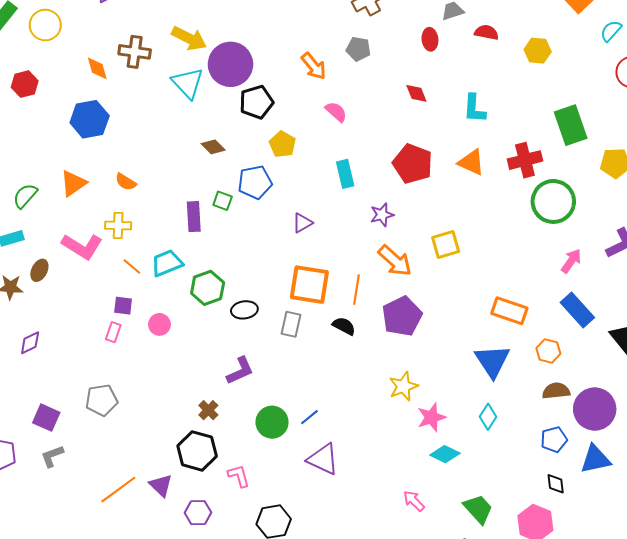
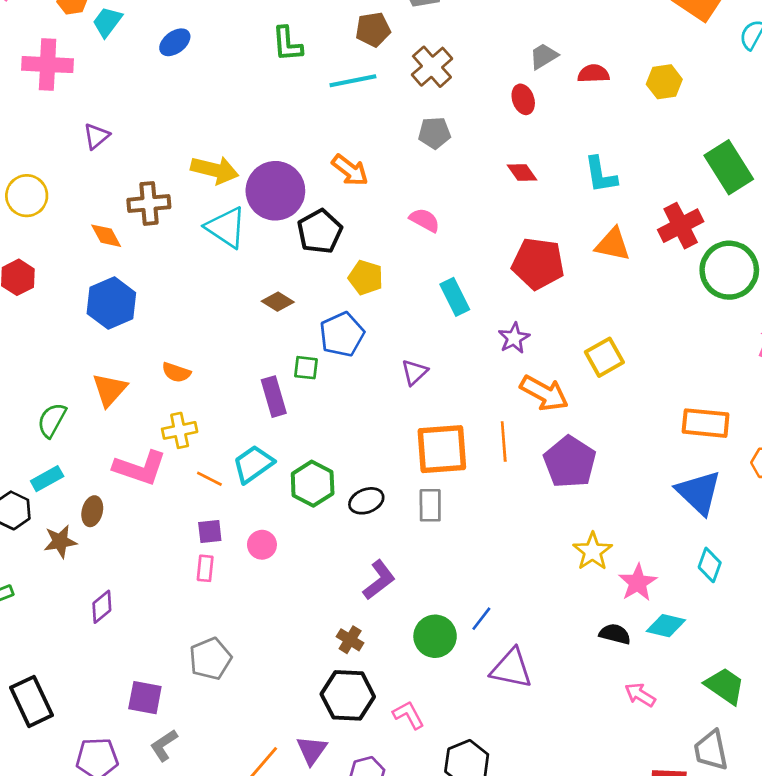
orange arrow: (314, 66) -> (350, 170), moved
black semicircle: (344, 326) -> (615, 634), moved
purple triangle: (161, 485) -> (312, 750), turned 35

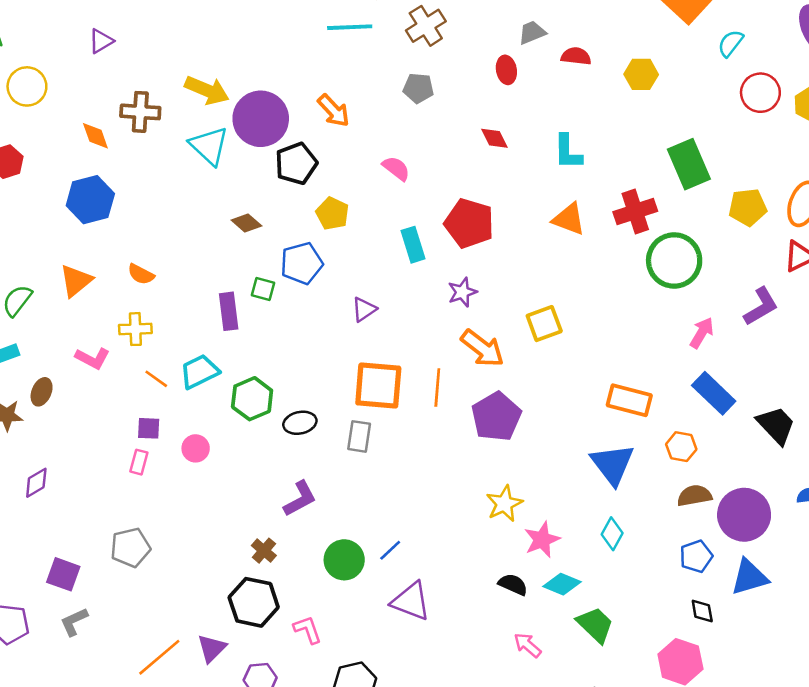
red pentagon: (538, 264) -> (469, 223), moved
pink L-shape: (140, 468) -> (93, 358), size x0.7
green trapezoid: (725, 686) -> (595, 625), moved

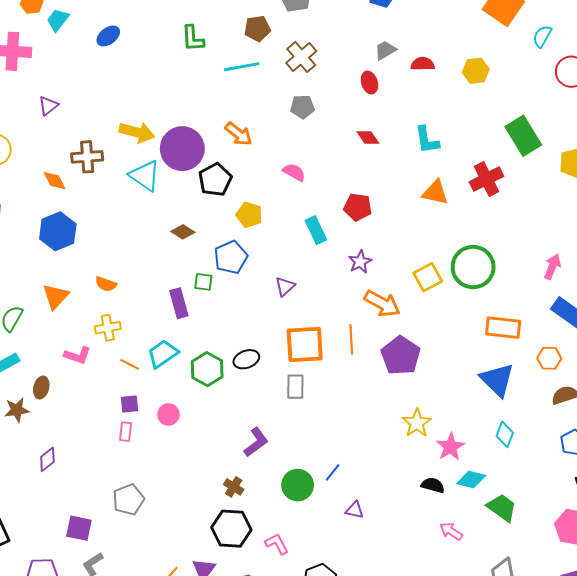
red pentagon: (469, 223) -> (358, 207), size x0.7
green circle: (674, 260) -> (473, 267), moved
black ellipse: (300, 423) -> (246, 359), moved
purple triangle: (411, 601) -> (355, 510), size x0.6

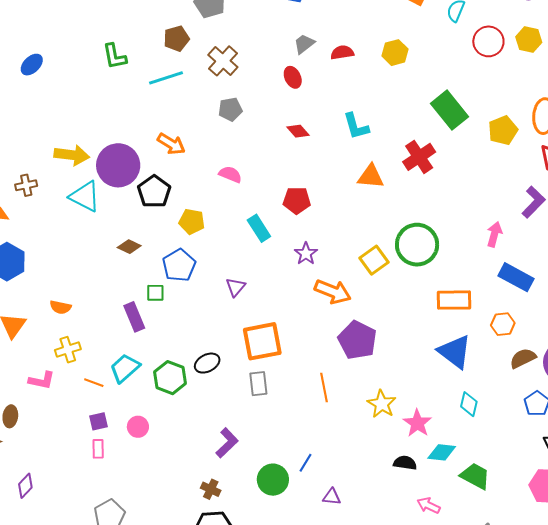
brown cross: (87, 157) -> (26, 185), size x0.7
orange line: (351, 339) -> (324, 388), moved

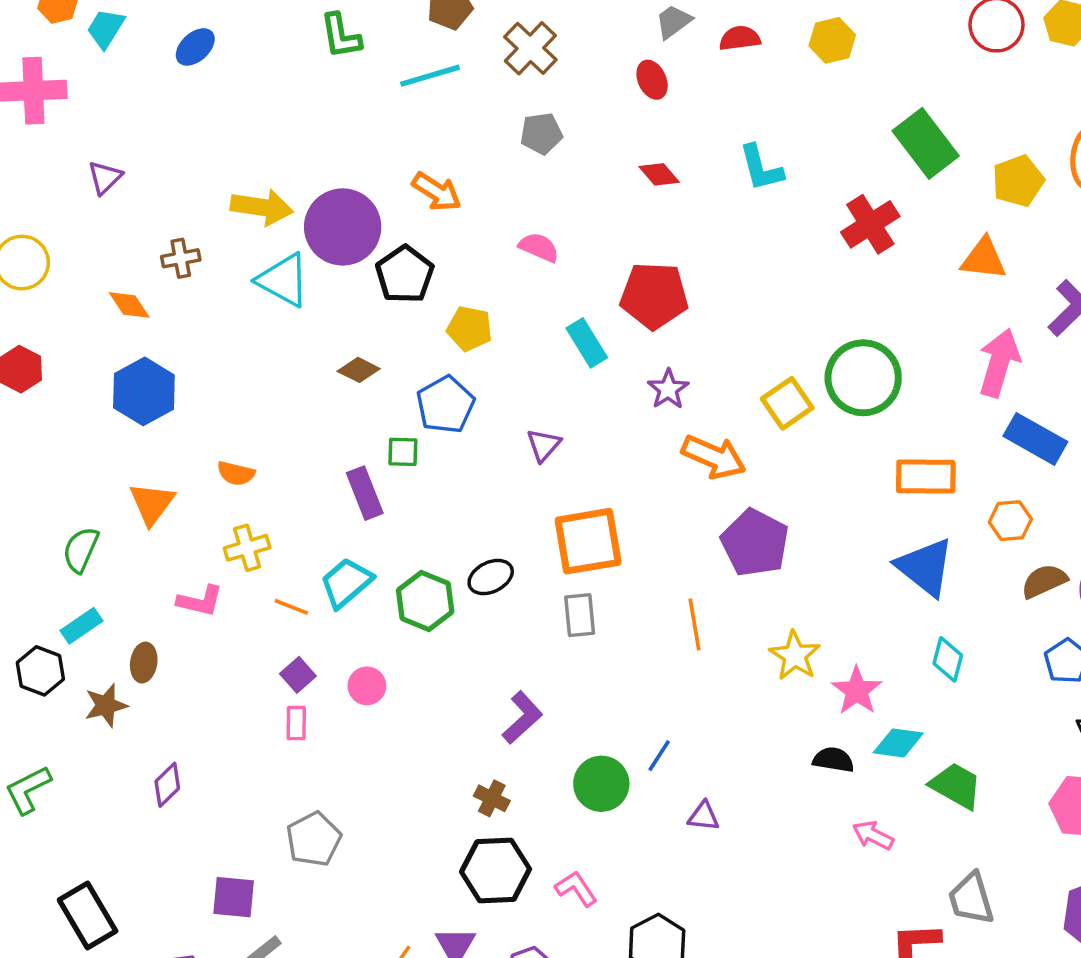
orange triangle: (371, 176) -> (984, 259), moved
red pentagon: (297, 200) -> (654, 296), size x1.4
pink arrow: (494, 234) -> (999, 363), size x1.5
purple square: (98, 421) -> (298, 675), turned -30

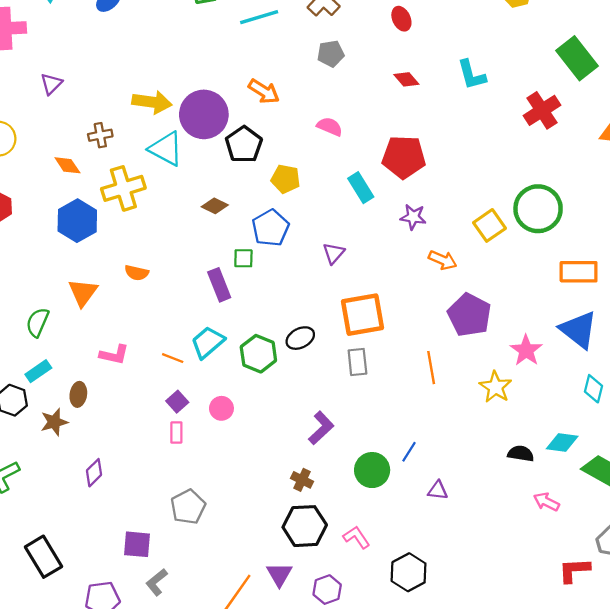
purple star: (668, 389) -> (413, 217), turned -30
orange arrow: (714, 457) -> (443, 260), size x0.7
yellow cross: (247, 548) -> (123, 188), moved, size x1.5
pink star: (857, 691) -> (526, 350), moved

